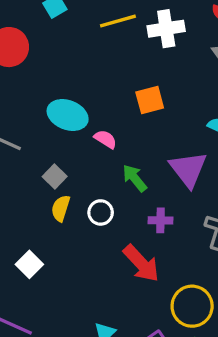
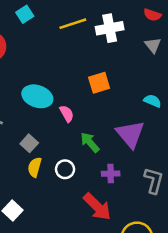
pink semicircle: (105, 139) -> (67, 114), turned 30

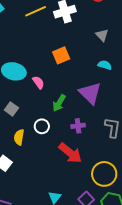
gray triangle: (153, 45) -> (102, 35), moved
green arrow: (90, 142) -> (59, 103), turned -102
yellow semicircle: (35, 167) -> (19, 137), moved

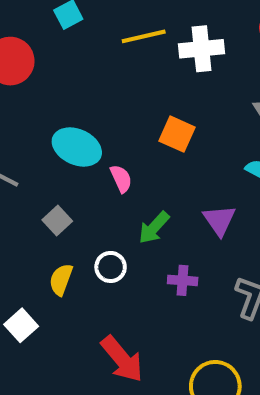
orange square: (61, 55) -> (177, 134), turned 36
purple triangle: (90, 93) -> (219, 220), size x0.7
red arrow: (70, 153) -> (122, 359), moved

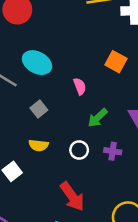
cyan ellipse: (77, 147) -> (37, 63), moved
white circle: (111, 267) -> (79, 150), moved
yellow semicircle: (61, 280) -> (39, 145), turned -108

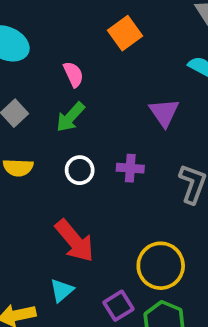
orange square: (116, 62) -> (125, 33), turned 30
green arrow: (98, 118) -> (70, 117), moved

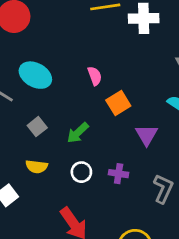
orange square: (125, 33) -> (118, 103), moved
pink semicircle: (73, 74) -> (95, 76), moved

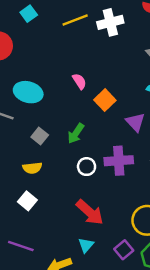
yellow semicircle: (37, 167) -> (32, 168), moved
purple cross: (119, 174) -> (119, 161), size x1.6

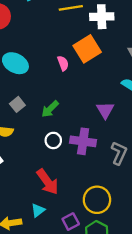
orange square: (105, 100) -> (87, 49), moved, size x1.4

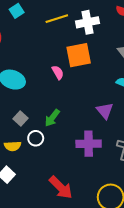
orange square: (87, 49) -> (79, 55), turned 30
white circle: (53, 140) -> (36, 138), moved

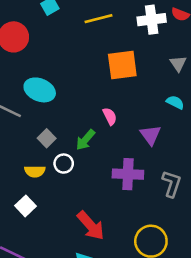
white cross: (87, 22) -> (152, 20), moved
pink semicircle: (58, 72) -> (110, 116), moved

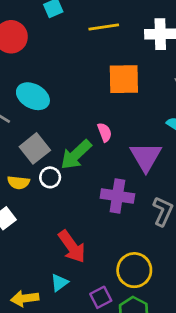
purple triangle: (150, 135) -> (146, 157), size x1.4
gray square: (47, 138) -> (35, 148), size x1.5
green arrow: (85, 140) -> (76, 155), size x1.4

